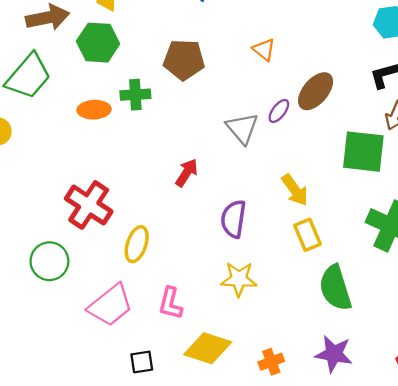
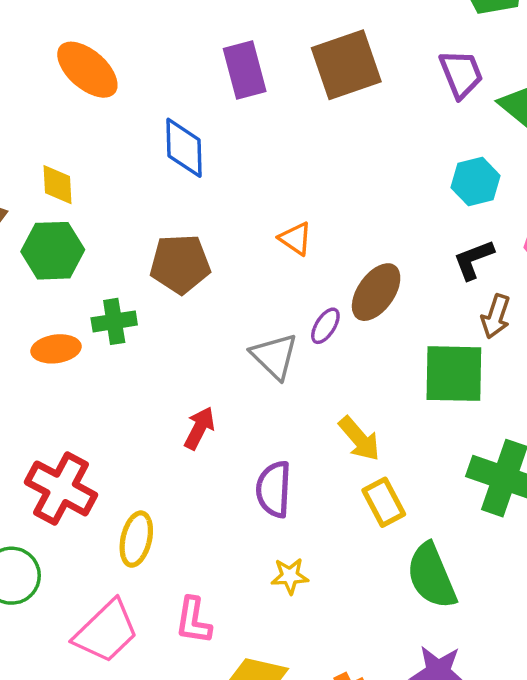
yellow star: (239, 279) -> (290, 576), size x0.7

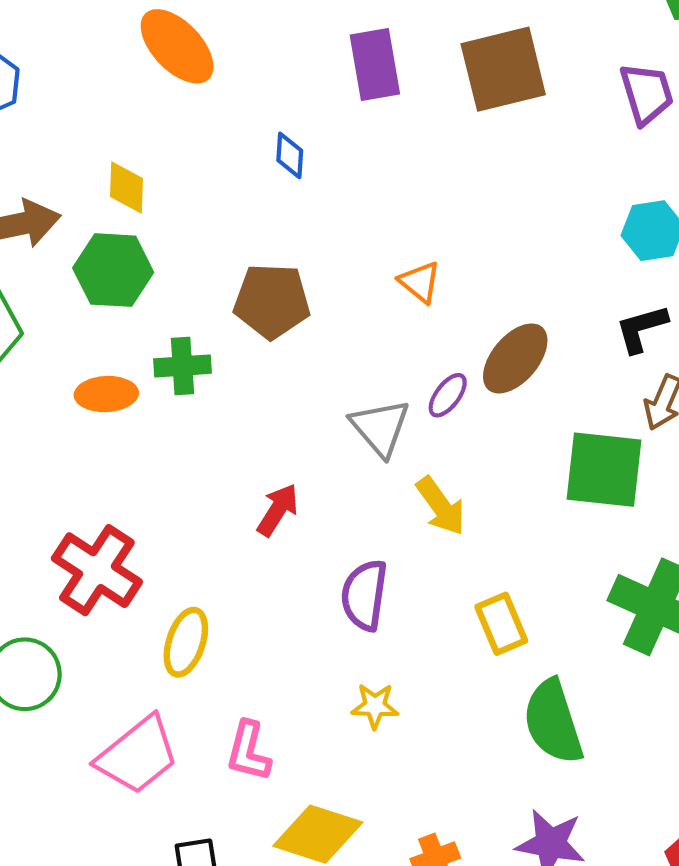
blue diamond: (184, 148) -> (290, 155), size x0.6
yellow arrow: (359, 439) -> (441, 506), moved

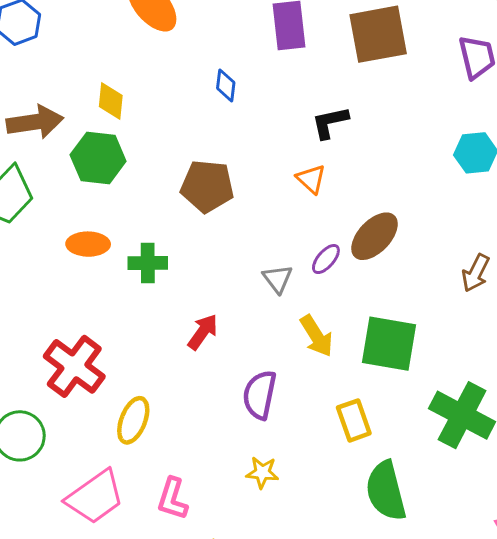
black L-shape: (641, 328) -> (330, 122), moved
green cross: (182, 366) -> (148, 263), moved
gray triangle: (380, 428) -> (278, 279), size x0.7
green square: (604, 470) -> (389, 344), moved

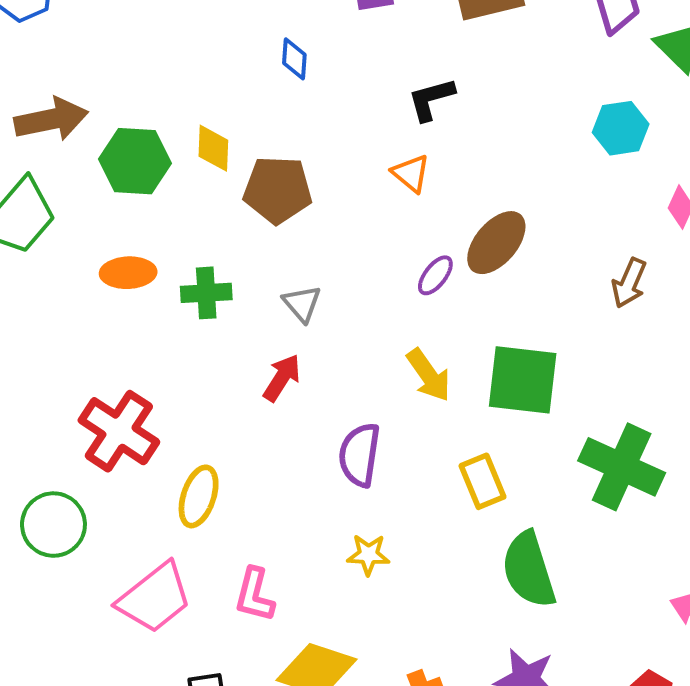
yellow diamond: (111, 101) -> (213, 148), moved
gray triangle: (278, 279) -> (302, 304), moved

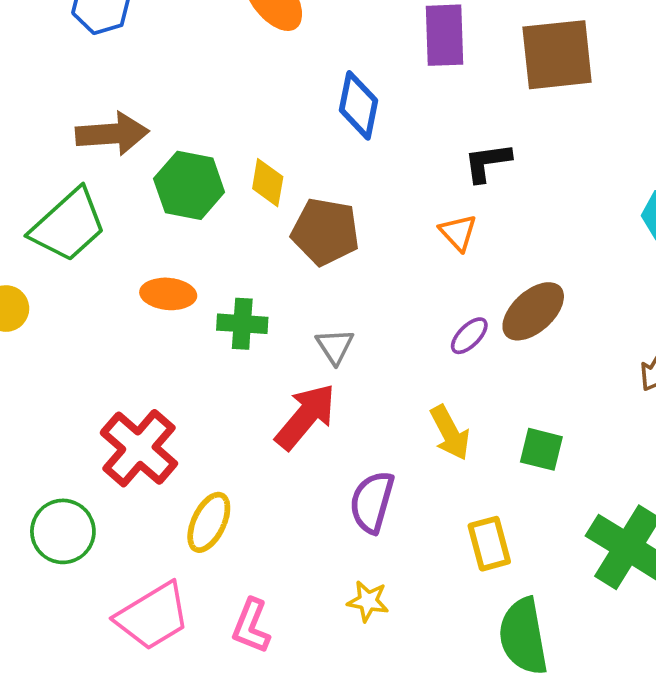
blue diamond: (294, 59) -> (359, 105), size x1.6
red arrow: (282, 378) -> (306, 417), size x1.5
green square: (523, 380) -> (541, 449), size x0.6

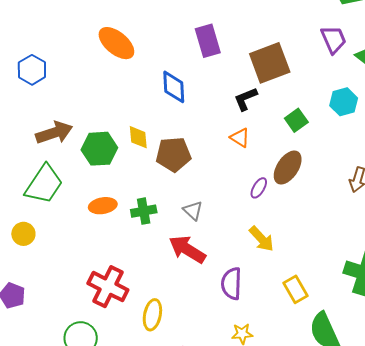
brown square: (557, 55) -> (270, 63), moved
red arrow: (306, 417) -> (187, 249), turned -84
green square: (541, 449) -> (296, 120), moved, turned -35

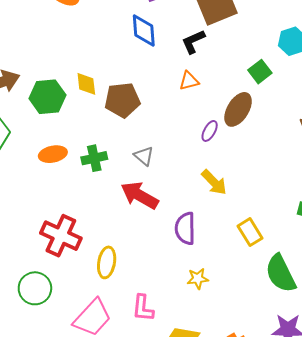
blue diamond: (174, 87) -> (144, 31), moved
green square: (296, 120) -> (260, 72), moved
orange triangle: (240, 138) -> (189, 81), turned -45

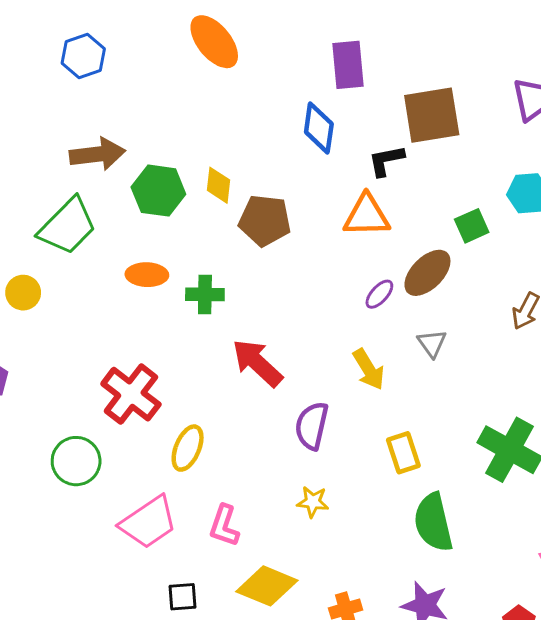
orange triangle: (189, 81) -> (367, 216), size x1.6
gray triangle: (144, 156) -> (432, 343), moved

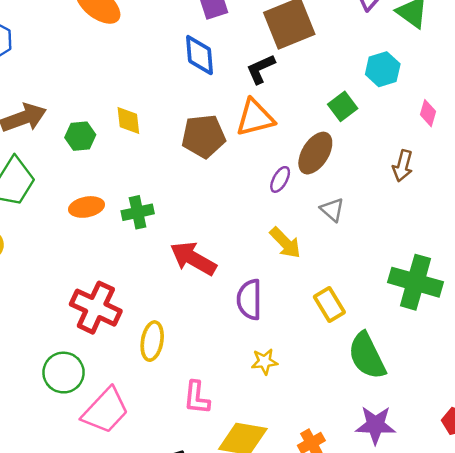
green hexagon: (158, 191) -> (80, 136), size x0.7
brown pentagon: (265, 220) -> (204, 136), moved
pink trapezoid: (148, 522) -> (105, 411), moved

